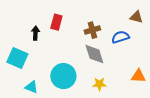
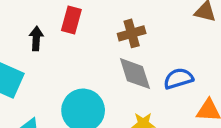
blue semicircle: (120, 37) -> (178, 79), moved

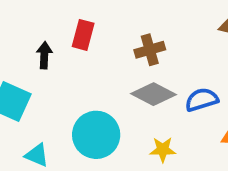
gray diamond: (135, 74) -> (153, 94), turned -45

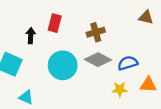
cyan circle: (96, 135) -> (63, 65), moved
yellow star: (163, 150) -> (120, 89), moved

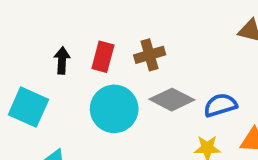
red rectangle: (55, 23) -> (103, 57), moved
brown cross: (96, 32) -> (150, 55), moved

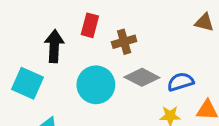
red rectangle: (103, 57) -> (90, 25), moved
black arrow: (62, 60) -> (54, 46), size x1.5

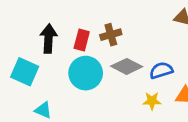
red rectangle: (90, 25) -> (82, 40), moved

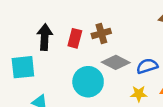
cyan square: (25, 72) -> (23, 67), turned -30
cyan circle: (86, 73) -> (88, 82), moved

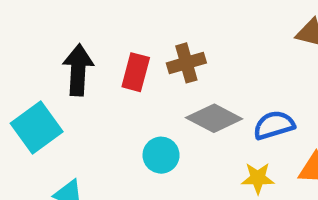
cyan square: (23, 67) -> (37, 127), turned -30
cyan circle: (88, 82) -> (161, 155), size x0.6

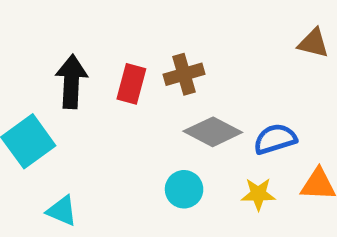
cyan circle: (161, 155) -> (184, 189), moved

